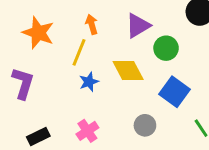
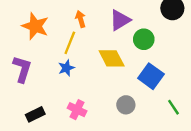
blue star: (89, 82) -> (66, 68), moved
pink cross: (87, 131) -> (77, 110), turned -30

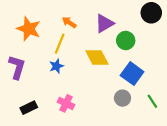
orange arrow: (81, 19) -> (69, 22), turned -40
gray circle: (126, 105) -> (122, 98), moved

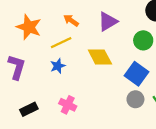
green circle: (126, 41) -> (143, 40), moved
yellow line: (60, 44) -> (61, 43), turned 42
gray circle: (122, 98) -> (135, 99), moved

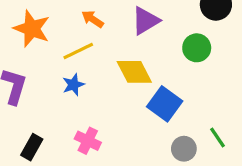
blue square: (137, 74) -> (165, 104), moved
gray circle: (135, 99) -> (184, 149), moved
black rectangle: (29, 109) -> (32, 147), turned -35

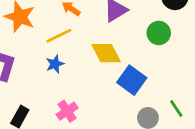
pink cross: (88, 141) -> (67, 111), turned 30

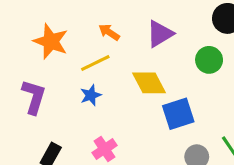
blue square: (132, 80) -> (178, 114), turned 36

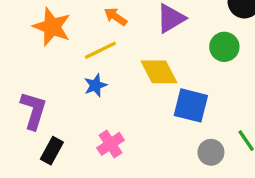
purple L-shape: (34, 97) -> (33, 110), moved
blue square: (178, 114) -> (191, 105), turned 32

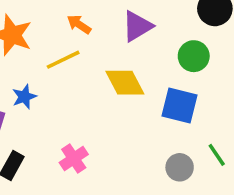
blue star: (95, 85) -> (24, 97), moved
blue square: (191, 105) -> (180, 106), moved

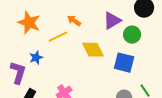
orange arrow: (79, 24) -> (74, 21), moved
purple triangle: (137, 26) -> (112, 21), moved

